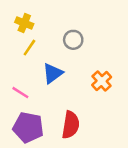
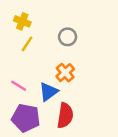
blue triangle: (53, 73) -> (48, 92), moved
orange cross: (102, 81) -> (65, 73), moved

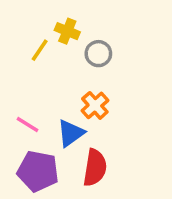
yellow cross: (22, 21) -> (67, 31), moved
yellow line: (27, 44) -> (40, 50), moved

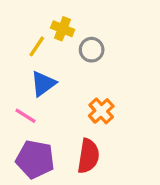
orange cross: (95, 105) -> (101, 111), moved
blue triangle: (71, 133) -> (43, 84), moved

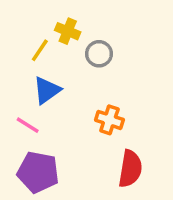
orange cross: (101, 111) -> (109, 120), turned -30
red semicircle: (88, 156) -> (130, 169), moved

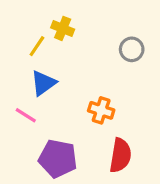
gray circle: (99, 54) -> (132, 49), moved
purple pentagon: (38, 172) -> (58, 159), moved

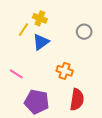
blue triangle: (43, 83) -> (41, 42), moved

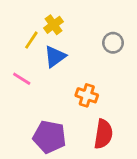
yellow cross: (40, 18) -> (54, 25), turned 32
pink line: (16, 74) -> (22, 79), moved

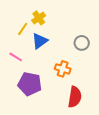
gray circle: (113, 43) -> (82, 43), moved
purple pentagon: (49, 137) -> (30, 84), moved

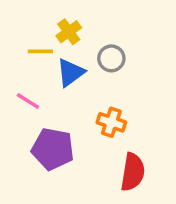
yellow line: (23, 29) -> (40, 51), turned 56
gray circle: (82, 43) -> (111, 58), moved

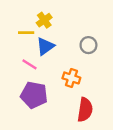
gray circle: (111, 58) -> (88, 45), moved
pink line: (28, 101) -> (29, 64), moved

